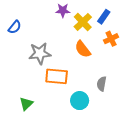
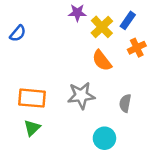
gray star: (40, 53) -> (81, 95), moved
orange rectangle: (57, 76) -> (32, 98), moved
cyan circle: (80, 101) -> (104, 138), moved

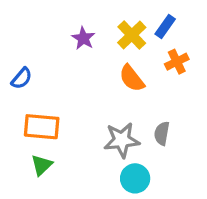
purple star: (77, 13) -> (83, 38), moved, turned 30
blue semicircle: (18, 33) -> (22, 78), moved
gray star: (81, 95) -> (122, 140), moved

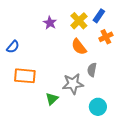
gray semicircle: (162, 133) -> (92, 70), moved
green triangle: (42, 165) -> (52, 99), moved
cyan circle: (135, 178) -> (98, 107), moved

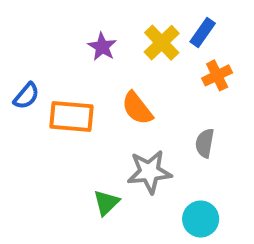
orange semicircle: (79, 47) -> (137, 108), moved
gray semicircle: (92, 70) -> (205, 143), moved
orange rectangle: (25, 76) -> (71, 116), moved

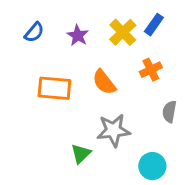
orange cross: (217, 75) -> (151, 70), moved
blue semicircle: (26, 96) -> (34, 32), moved
gray semicircle: (205, 143) -> (169, 112), moved

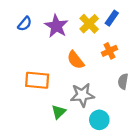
purple star: (78, 35) -> (56, 26), size x1.5
orange rectangle: (54, 88) -> (37, 80), moved
cyan circle: (152, 166) -> (99, 120), moved

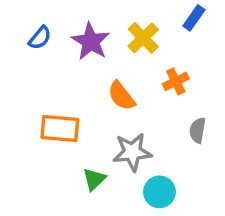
blue rectangle: (112, 18) -> (194, 18), moved

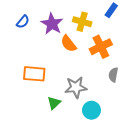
yellow cross: (143, 38) -> (82, 22), turned -30
orange cross: (176, 81) -> (101, 47), size x1.5
orange semicircle: (121, 96) -> (69, 44), moved

